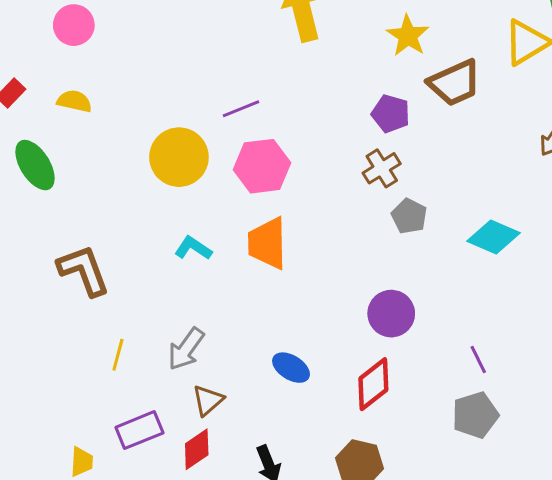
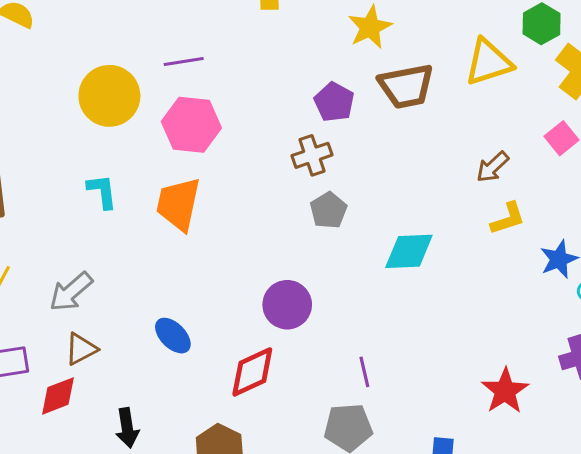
cyan diamond: (493, 237) -> (409, 251), turned -39
cyan L-shape: (193, 248) -> (102, 191), turned 36

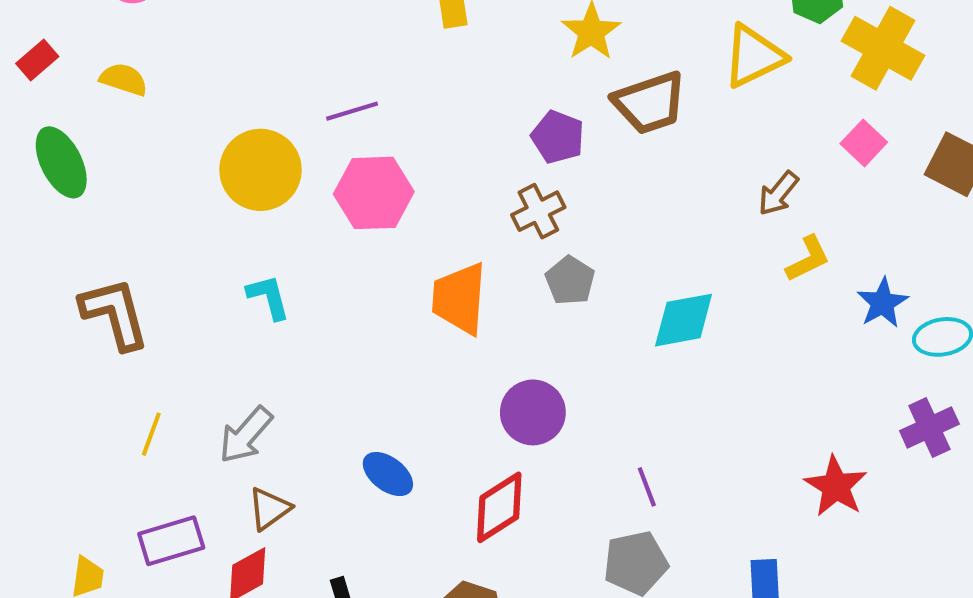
orange trapezoid: (178, 204) -> (459, 298), moved

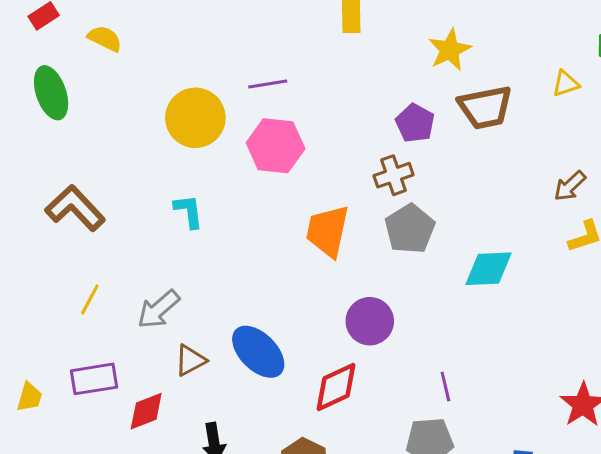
yellow triangle: (754, 56) -> (566, 84), size x0.6
gray pentagon: (570, 281) -> (410, 229), size x1.4
brown L-shape: (115, 314) -> (75, 208), turned -36
blue ellipse: (388, 474) -> (258, 352), size x1.5
brown triangle: (269, 509) -> (190, 360), moved

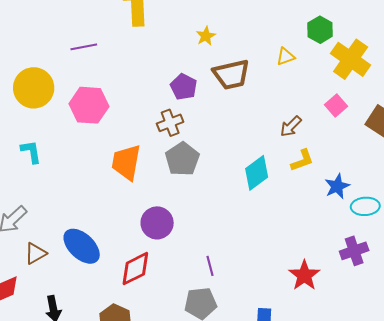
yellow star: (450, 50) -> (206, 36), size x0.7
purple line: (268, 84) -> (84, 47), moved
cyan diamond: (489, 269) -> (257, 173), moved, turned -32

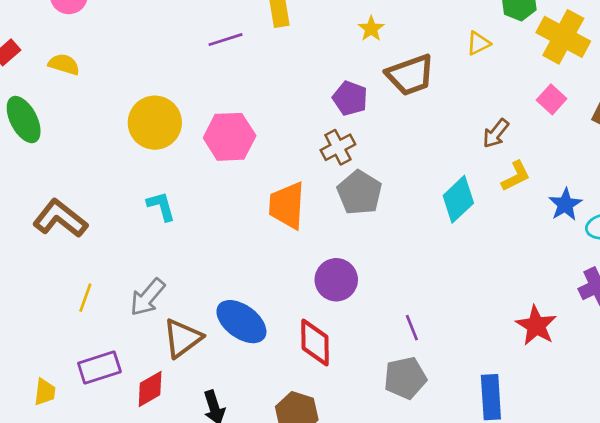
purple line: (84, 47) -> (225, 40), moved
brown triangle: (35, 253) -> (182, 338), size x1.4
red diamond: (135, 269) -> (315, 343), turned -57

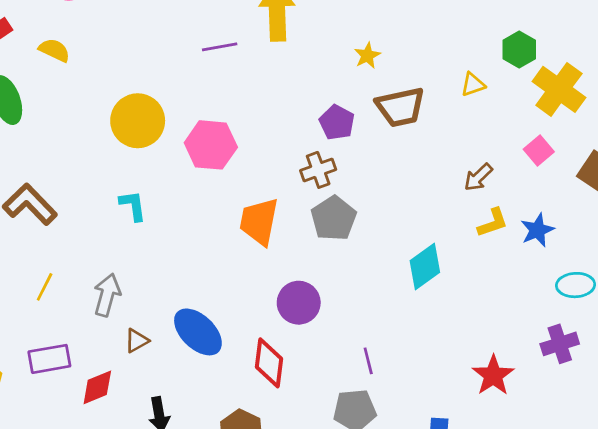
cyan diamond: (458, 199) -> (425, 266), moved
blue star: (565, 204) -> (537, 230), moved
gray arrow: (148, 297) -> (107, 295), turned 147
brown triangle: (182, 338) -> (137, 341), size x0.6

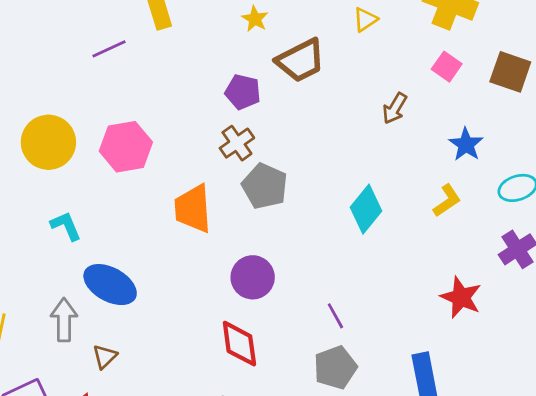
yellow L-shape: (493, 223) -> (447, 201), moved
blue ellipse: (198, 332) -> (110, 285), moved

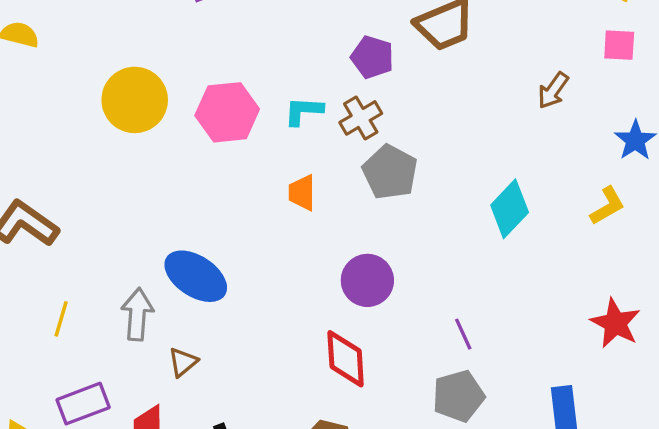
pink square: (447, 67) -> (619, 45), turned -36
orange trapezoid: (193, 209) -> (302, 193), size x0.6
cyan L-shape: (66, 226) -> (304, 111), moved, turned -68

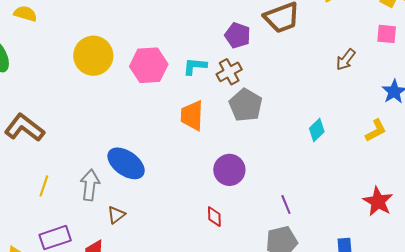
orange trapezoid: (302, 193) -> (192, 115), size x1.4
cyan diamond: (510, 209) -> (317, 130), size x0.7
red diamond: (346, 359) -> (214, 217), size x0.6

